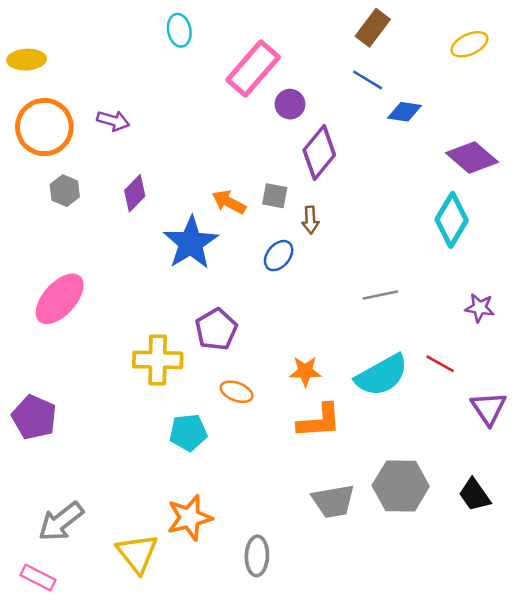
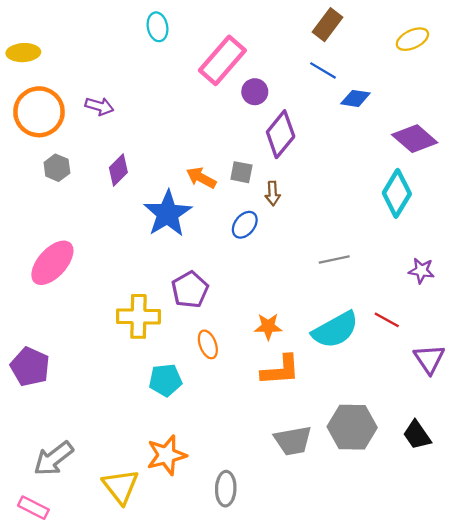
orange ellipse: (237, 392) -> (208, 344), turned 48

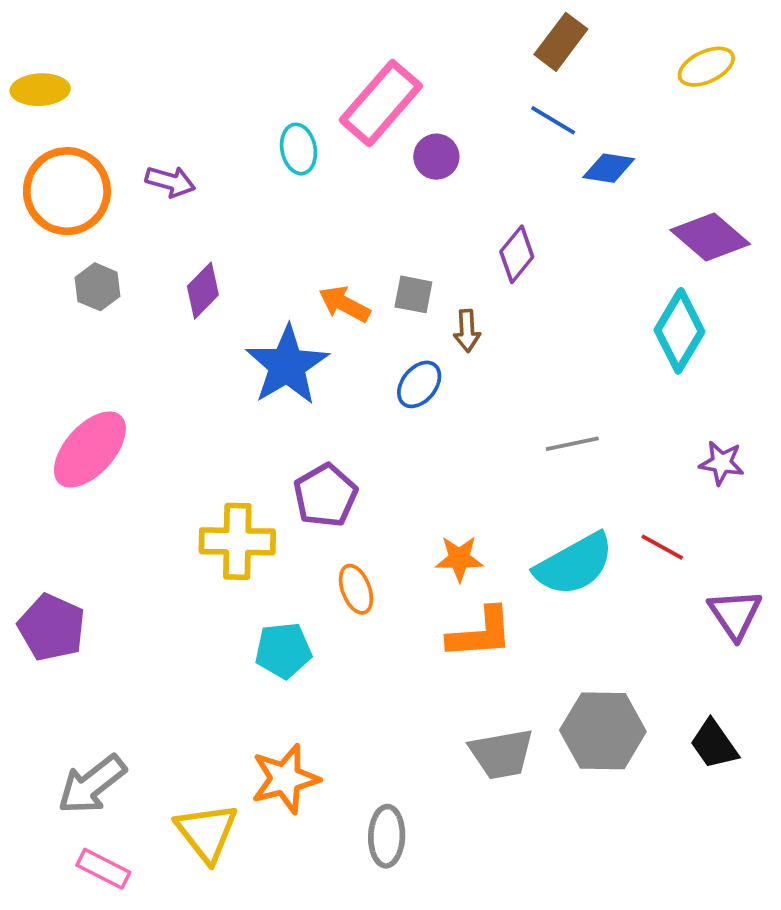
cyan ellipse: (158, 27) -> (299, 149), moved
purple diamond: (281, 134) -> (517, 254), moved, size x0.7
pink rectangle: (33, 508) -> (103, 869), moved

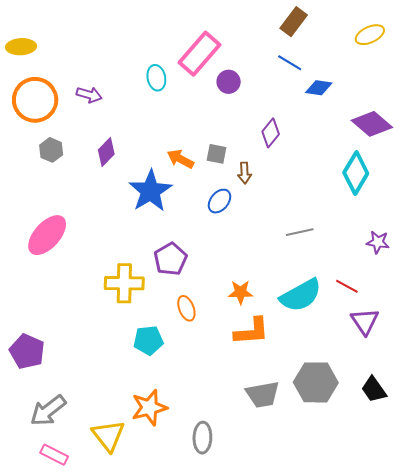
purple triangle: (735, 614) -> (365, 321), moved
purple pentagon: (52, 628) -> (27, 351), moved

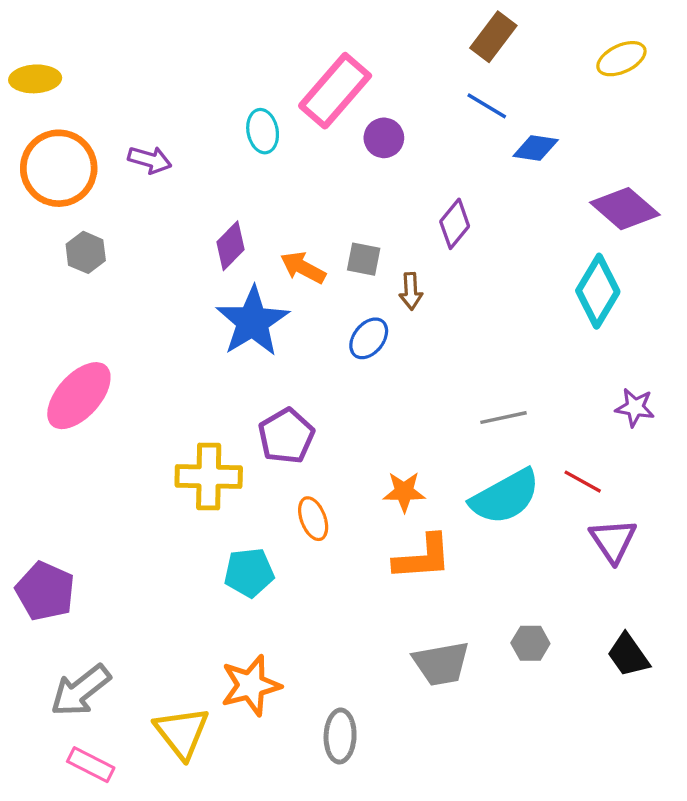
purple diamond: (106, 152) -> (231, 246), moved
gray line: (300, 232) -> (504, 418), moved
gray hexagon: (316, 382) -> (530, 643), size x0.5

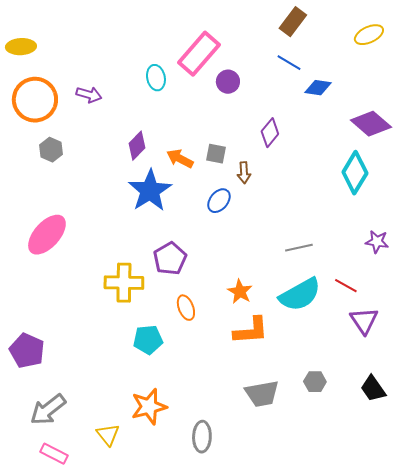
orange star: (404, 492) -> (240, 292), turned 30
yellow triangle: (182, 733) -> (108, 435), size x0.7

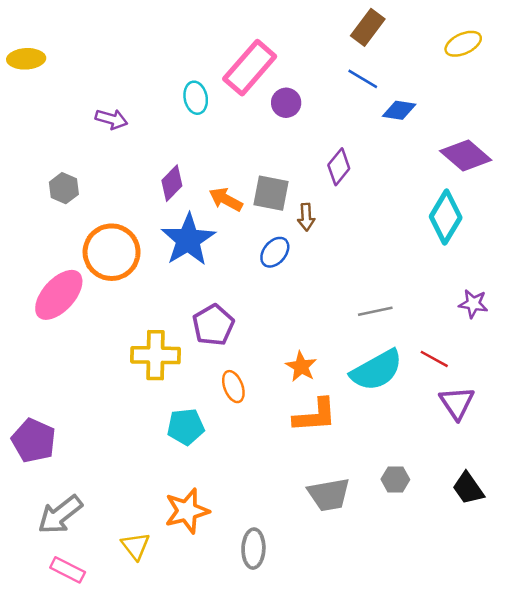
orange circle: (35, 100) -> (112, 252), moved
gray square: (216, 154) -> (271, 193), size x1.4

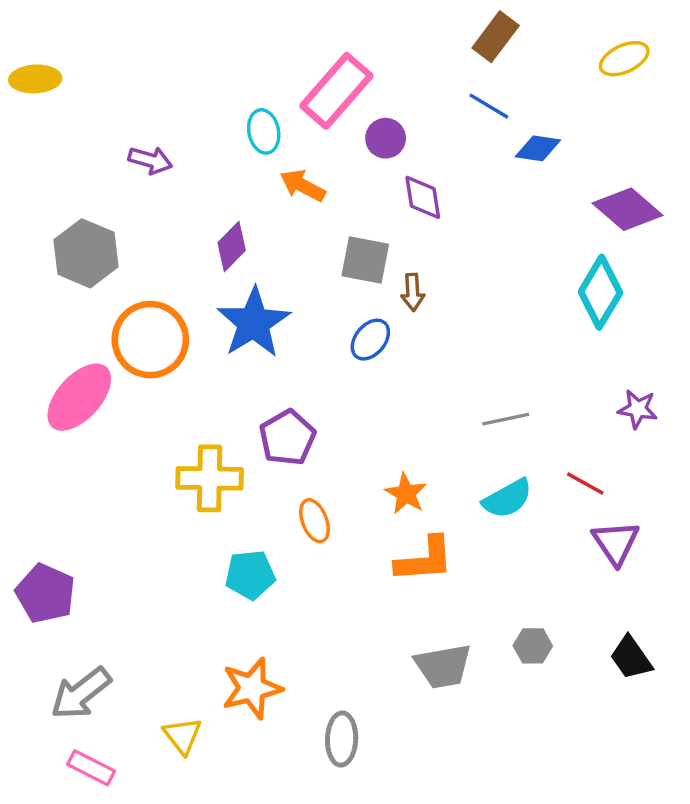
purple diamond: (339, 167) -> (423, 197), moved, turned -48
gray hexagon: (64, 188) -> (86, 253), size x1.6
orange arrow: (226, 199) -> (303, 186), moved
cyan semicircle: (377, 370) -> (507, 499), size x0.7

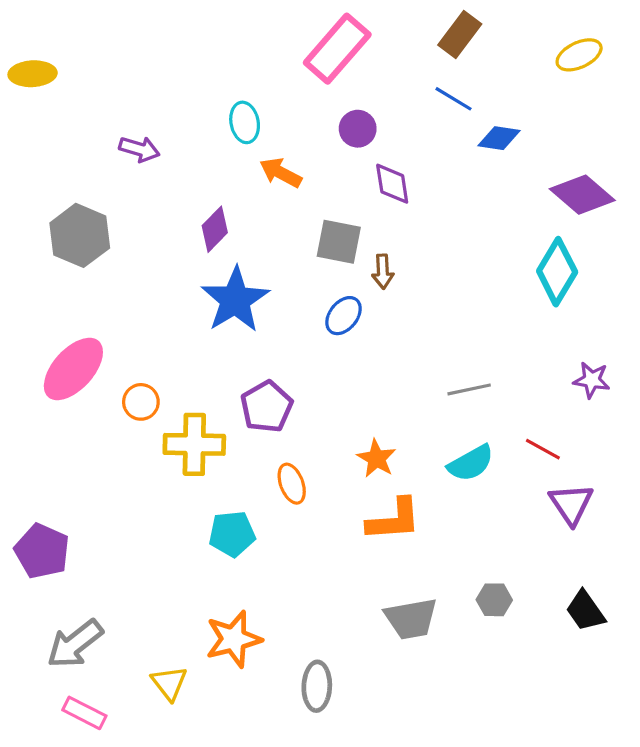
pink rectangle: (336, 91) -> (337, 49), moved
orange circle: (150, 340) -> (141, 402), moved, size x0.5

